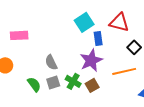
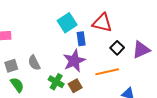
gray square: (53, 82) -> (11, 66), moved

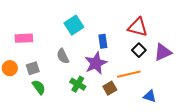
cyan square: (67, 23) -> (74, 25), moved
red triangle: (102, 23) -> (138, 27), moved
gray semicircle: (34, 63) -> (63, 56), moved
brown square: (75, 86) -> (110, 88), moved

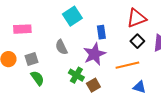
red triangle: (138, 27) -> (136, 18), turned -35
brown square: (110, 88) -> (93, 85), moved
blue triangle: (150, 96) -> (139, 87), moved

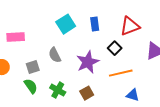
blue rectangle: (101, 32) -> (95, 24), moved
black square: (137, 41) -> (115, 48), moved
gray square: (31, 59) -> (33, 67), moved
green cross: (76, 75) -> (58, 90), moved

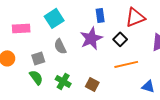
cyan square: (66, 24) -> (54, 18), moved
purple star: (88, 62) -> (91, 38), moved
brown square: (87, 93) -> (92, 84), turned -32
blue triangle: (133, 95) -> (148, 86), moved

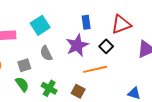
orange line: (126, 64) -> (95, 69), moved

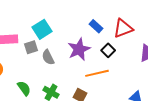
blue rectangle: (86, 22) -> (96, 26), moved, turned -40
gray square: (24, 65) -> (31, 47), moved

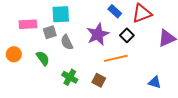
cyan square: (42, 29) -> (61, 14), turned 30
green semicircle: (24, 88) -> (43, 58), moved

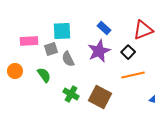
blue rectangle: (115, 11) -> (104, 28), moved
orange line: (116, 58) -> (133, 75), moved
brown square: (99, 80) -> (100, 97), size x1.6

